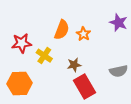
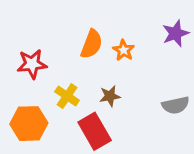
purple star: (119, 23) -> (176, 33), turned 30
yellow cross: (44, 56) -> (67, 96), moved
red rectangle: (84, 87) -> (95, 131), moved

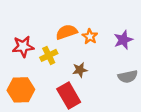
purple star: (176, 33) -> (123, 40), moved
orange semicircle: (92, 44) -> (67, 32), turned -130
yellow cross: (67, 96) -> (49, 55), moved, turned 30

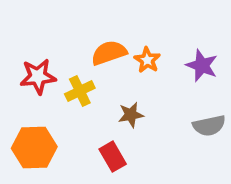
purple star: (123, 40) -> (202, 66), turned -30
red rectangle: (69, 95) -> (113, 157), size x0.7

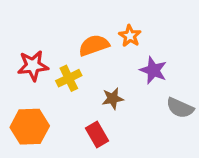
orange star: (147, 60) -> (130, 36), moved
purple star: (202, 66) -> (153, 70), moved
gray semicircle: (209, 126) -> (180, 108), turned 36

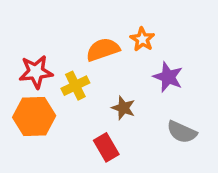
brown star: (113, 99) -> (123, 108), turned 30
gray semicircle: (180, 108) -> (182, 132), moved
orange hexagon: (30, 127) -> (34, 116), moved

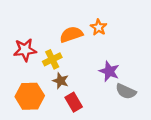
purple star: (168, 77) -> (109, 71), moved
brown star: (123, 108) -> (61, 81), moved
orange hexagon: (34, 116) -> (30, 96), moved

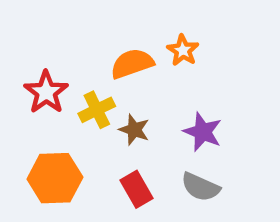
red star: (25, 50) -> (46, 92), turned -30
brown star: (61, 81) -> (134, 130), moved
gray semicircle: (126, 91) -> (200, 187), moved

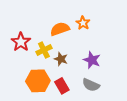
orange hexagon: (55, 178) -> (38, 81), moved

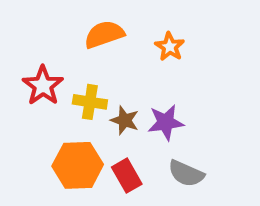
orange semicircle: (60, 29) -> (104, 34), moved
yellow cross: (44, 50) -> (90, 102), turned 35
purple star: (92, 60) -> (166, 122), moved, turned -30

